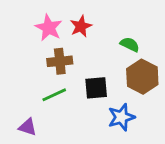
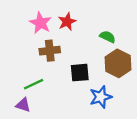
green line: (54, 95) -> (34, 84), moved

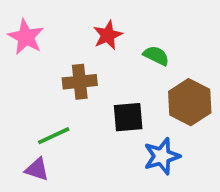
pink star: (40, 23) -> (26, 37), moved
green semicircle: (108, 37) -> (156, 56), moved

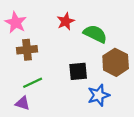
green semicircle: (156, 56) -> (95, 34), size x1.5
brown cross: (80, 82) -> (27, 50), moved

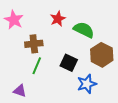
brown cross: (27, 50) -> (34, 44), moved
black square: (78, 71) -> (69, 63), turned 30
green line: (33, 83) -> (37, 66), moved, turned -42

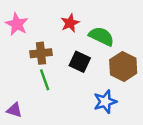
black square: (69, 63) -> (80, 62), moved
green line: (37, 66) -> (45, 80), turned -42
purple triangle: (20, 91) -> (14, 110), moved

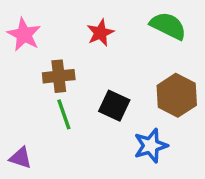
green semicircle: (101, 36) -> (168, 26), moved
black square: (80, 62) -> (114, 106), moved

